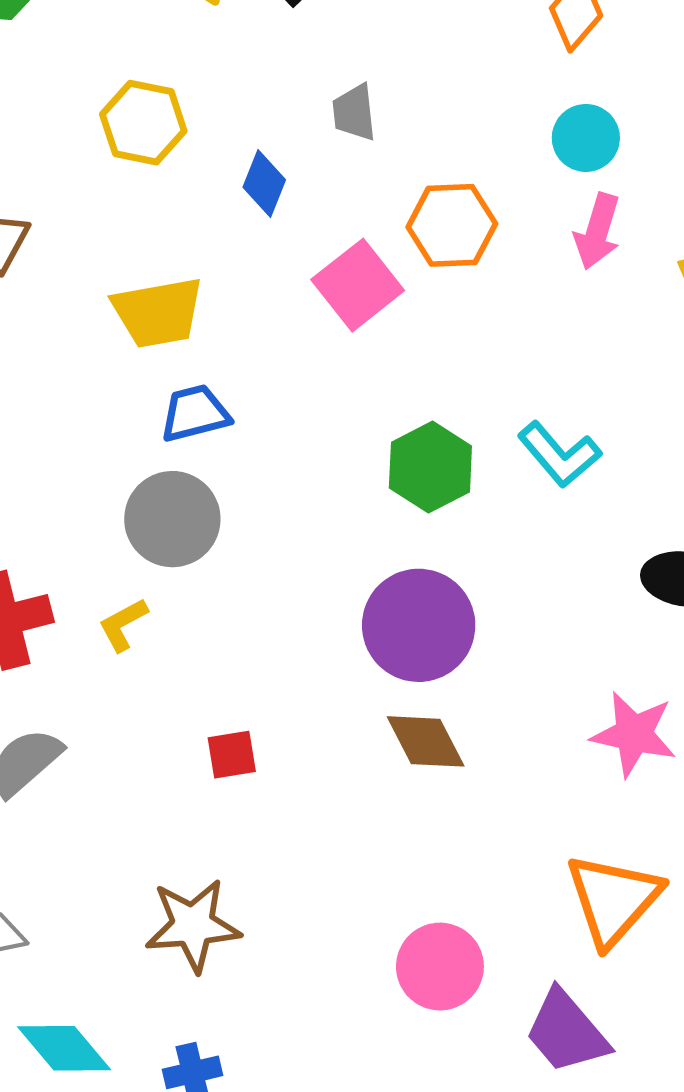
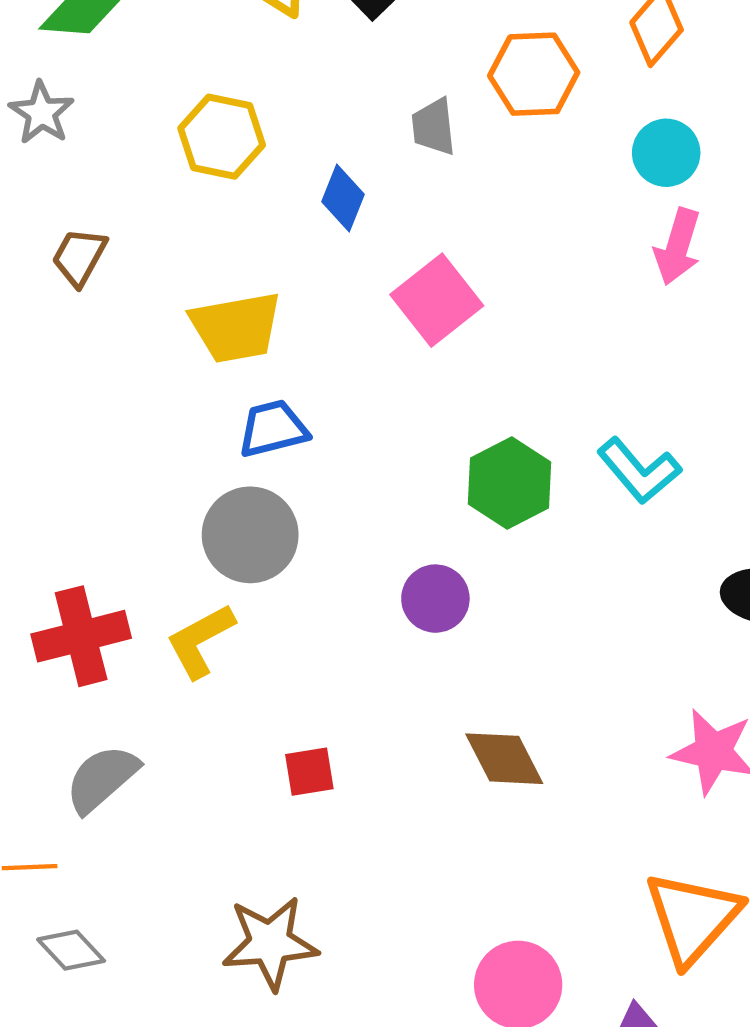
orange hexagon: (452, 225) -> (534, 74), moved
yellow L-shape: (123, 625) -> (200, 641), size x1.4
purple circle: (419, 625) -> (435, 599), moved, size x0.6

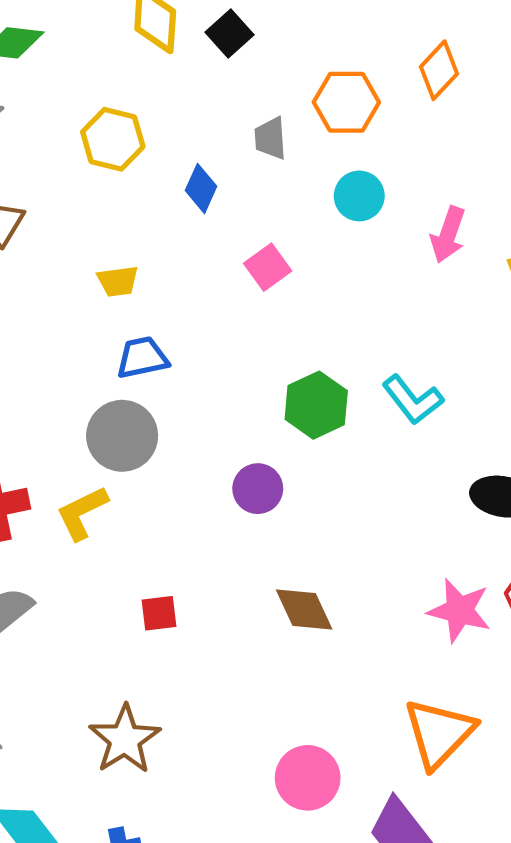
cyan circle: (666, 153) -> (359, 196), moved
pink square: (437, 300) -> (268, 267), size x0.7
yellow trapezoid: (236, 327) -> (118, 281), size x0.6
brown star: (270, 943) -> (125, 739), turned -30

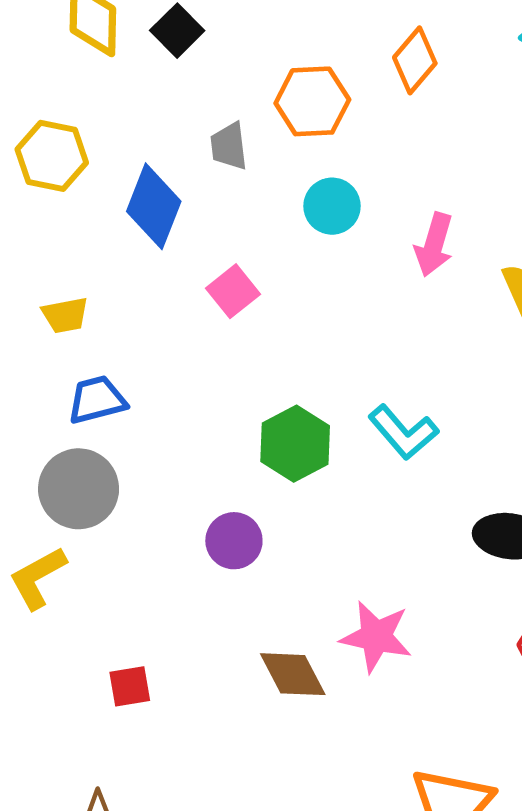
blue diamond: (201, 188) -> (154, 206), size x1.5
pink star: (459, 611) -> (376, 637), moved

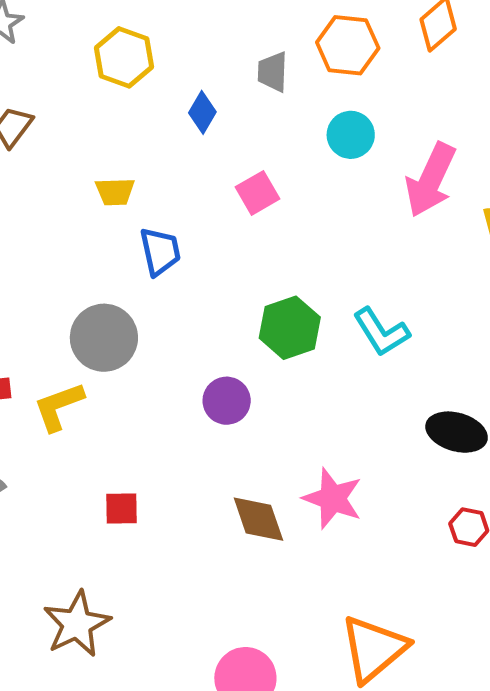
blue diamond: (154, 206) -> (202, 112), size x0.6
pink arrow: (434, 245) -> (431, 180), size x1.4
blue trapezoid: (97, 400) -> (160, 251), moved, turned 84

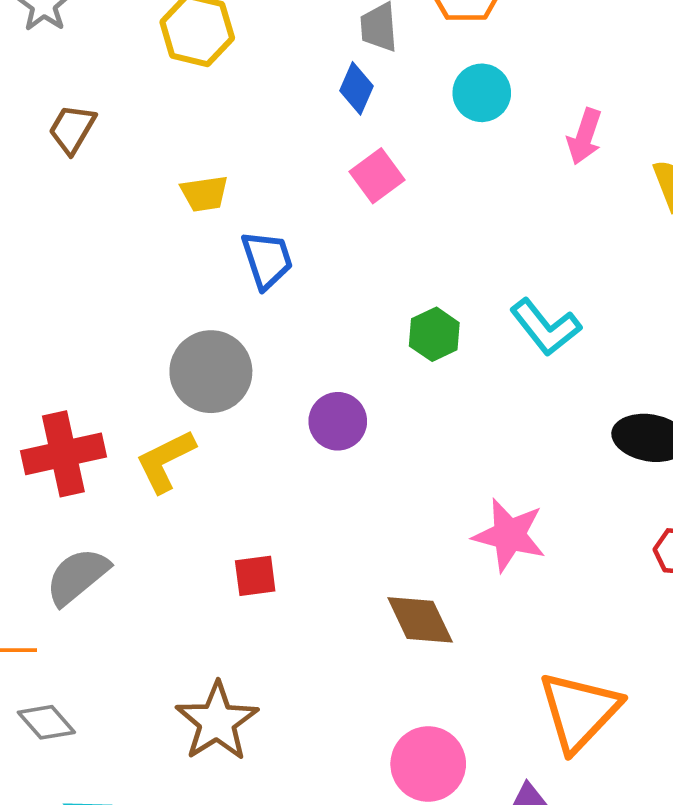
blue diamond: (202, 112) -> (357, 88), moved
pink arrow: (431, 180) -> (585, 136), size x0.6
green hexagon: (290, 328) -> (434, 334), size x0.7
purple circle: (227, 401) -> (338, 421), moved
brown diamond: (258, 519) -> (420, 620), moved

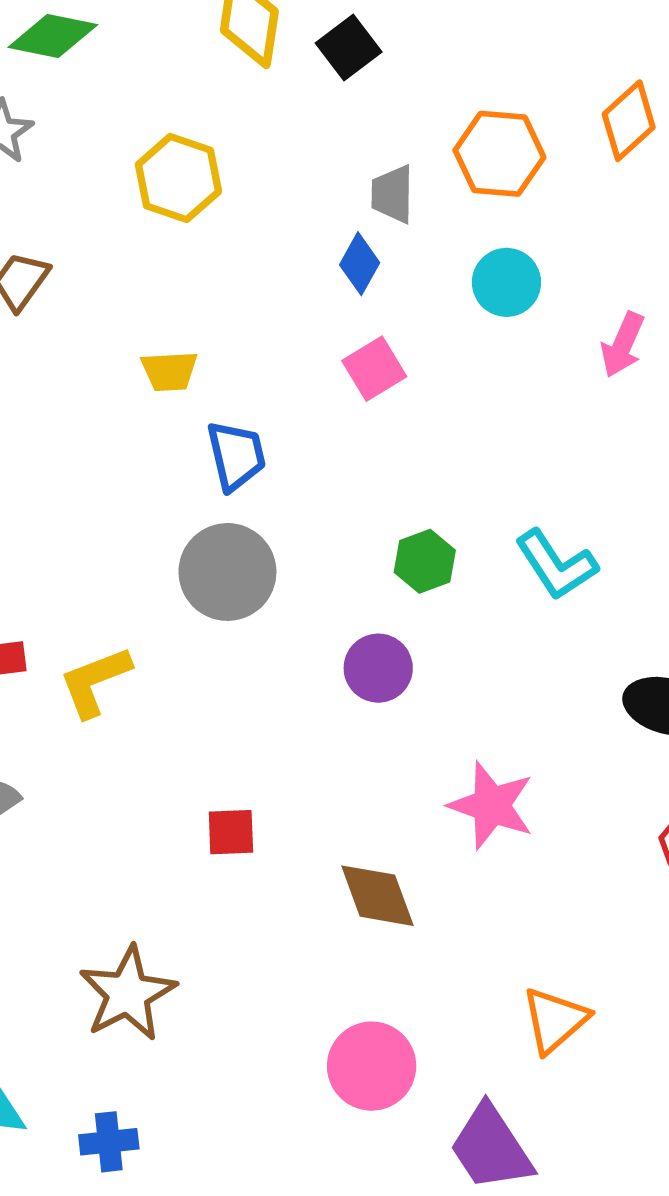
gray circle: (211, 372) -> (227, 572), moved
purple circle: (338, 421) -> (378, 668), moved
red square: (255, 576) -> (231, 832), moved
orange triangle: (579, 711) -> (555, 1020), size x0.7

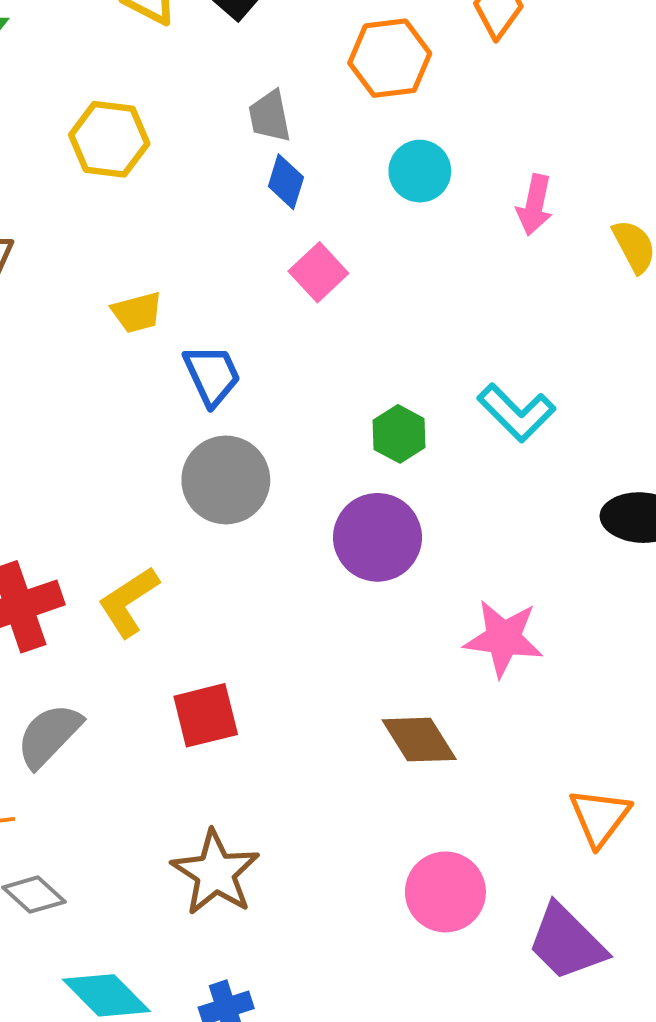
gray trapezoid: (392, 194) -> (270, 116), moved
purple circle: (378, 668) -> (377, 537), size x1.4
red square: (231, 832) -> (206, 715), moved, size x1.4

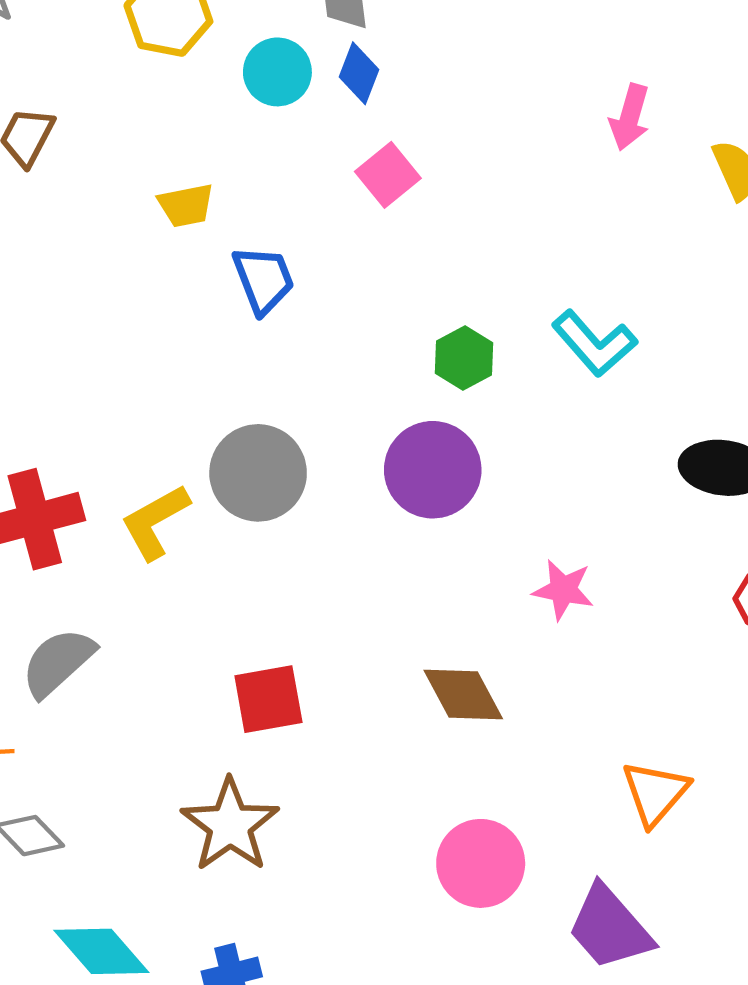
cyan circle: (420, 171) -> (277, 72), moved
gray circle: (226, 480) -> (258, 473), moved
pink star: (503, 638) -> (563, 590), size x0.7
red square: (206, 715) -> (268, 699), moved

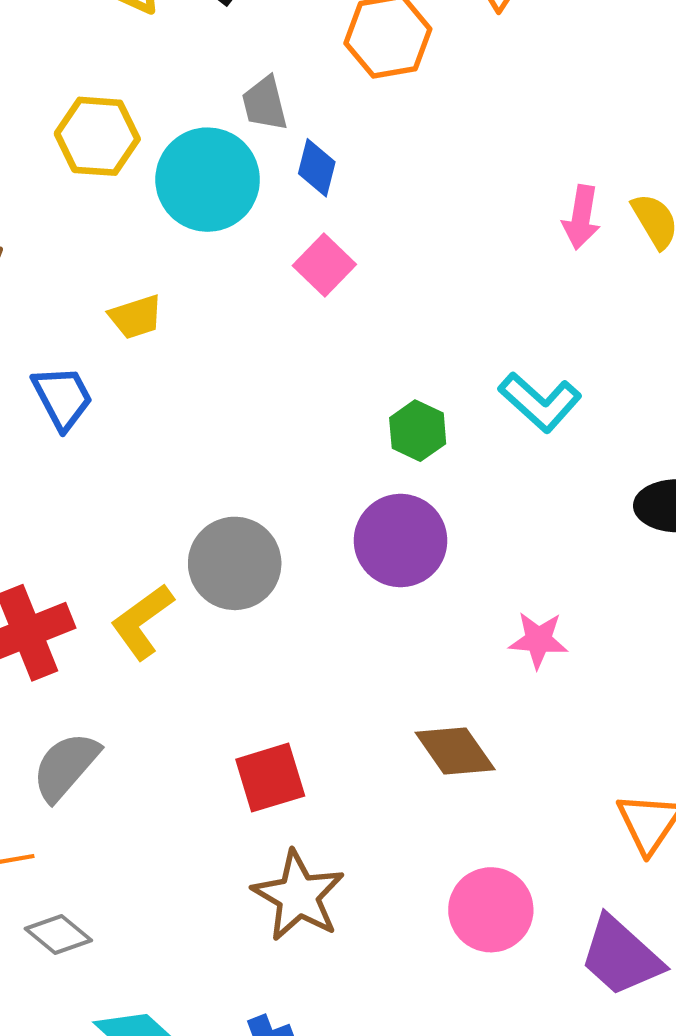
cyan circle: (277, 72) -> (208, 180), size x1.6
blue diamond: (359, 73) -> (317, 168), moved
pink arrow: (630, 117) -> (581, 217), moved
blue trapezoid: (263, 280) -> (63, 398), moved
brown star: (230, 825) -> (298, 896), moved

